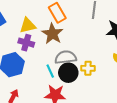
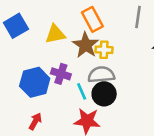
purple cross: (26, 43) -> (61, 74), moved
yellow cross: (88, 68) -> (104, 50), moved

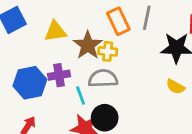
orange rectangle: (92, 19) -> (118, 21), moved
purple cross: (61, 74) -> (59, 75), turned -30
black circle: (104, 94) -> (105, 118), moved

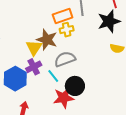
orange rectangle: (118, 21) -> (63, 16), turned -66
yellow triangle: (55, 31) -> (34, 48), moved, turned -30
yellow cross: (108, 51) -> (67, 30), moved

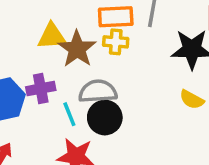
yellow triangle: (34, 48) -> (52, 36), moved, turned 36
black circle: (75, 86) -> (105, 118), moved

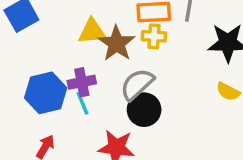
gray semicircle: (98, 91) -> (137, 84), turned -39
cyan line: (69, 114) -> (82, 103), moved

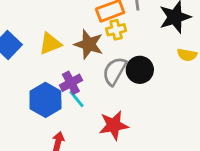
yellow triangle: (92, 31) -> (50, 44), moved
black circle: (144, 110) -> (140, 70), moved

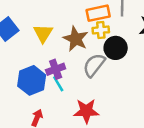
yellow triangle: (50, 44) -> (43, 33), turned -45
black circle: (140, 70) -> (116, 48), moved

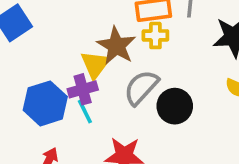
yellow triangle: (43, 33) -> (95, 65), moved
black circle: (116, 48) -> (175, 106), moved

